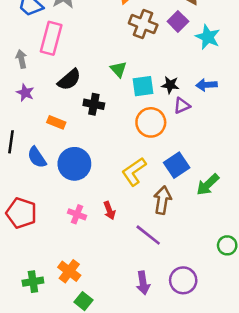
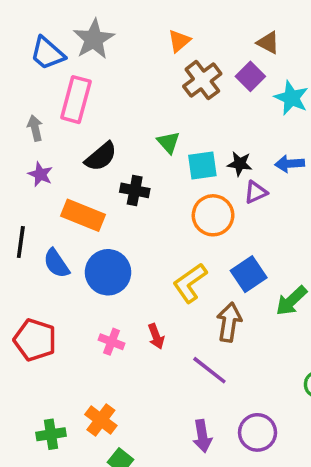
brown cross: (143, 24) -> (202, 80), turned 32
orange rectangle: (56, 122) -> (83, 215), size x1.6

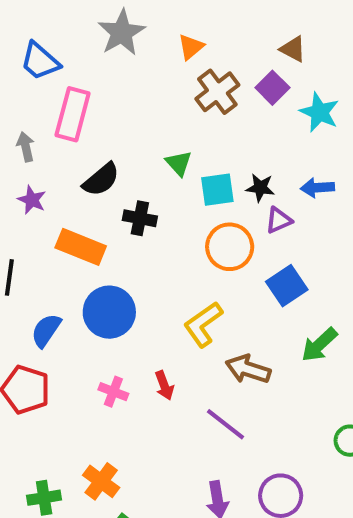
gray star: (94, 39) -> (122, 33), moved
blue semicircle: (56, 263) -> (46, 330), moved, turned 68
blue square: (249, 274) -> (287, 286), moved
brown arrow: (229, 322) -> (248, 369), turned -81

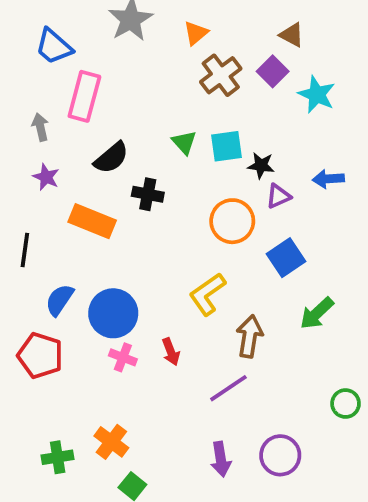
blue arrow: (317, 188) -> (328, 179), moved
cyan square: (217, 190) -> (227, 146), moved
blue circle: (109, 312) -> (113, 313), moved
brown arrow: (248, 369) -> (250, 336), turned 81
purple line: (226, 424) -> (228, 388), turned -72

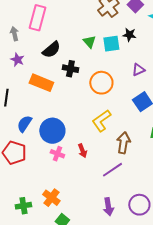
black star: (261, 165) -> (129, 35), moved
orange circle: (232, 221) -> (101, 83), moved

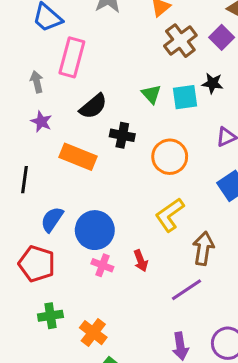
green cross: (23, 206) -> (50, 316), moved

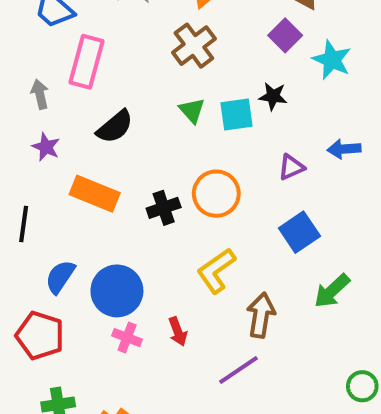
brown cross: (180, 41) -> (194, 46), moved
black cross: (122, 135) -> (164, 208), moved, turned -30

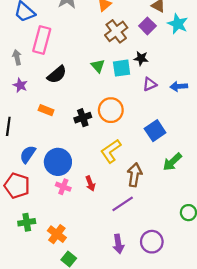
brown cross: (194, 46) -> (116, 31), moved
cyan star: (332, 60) -> (178, 24), moved
purple triangle: (291, 167) -> (150, 84), moved
orange rectangle: (95, 194) -> (46, 110), size x0.6

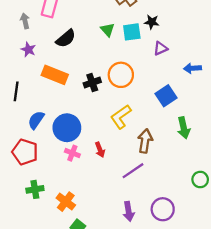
blue arrow: (179, 86) -> (192, 68), moved
orange rectangle: (46, 110) -> (55, 75), size x1.6
green arrow: (172, 162) -> (184, 128), turned -60

